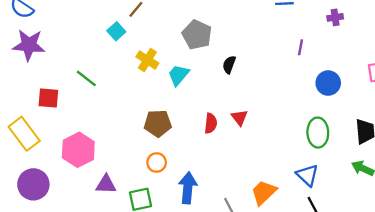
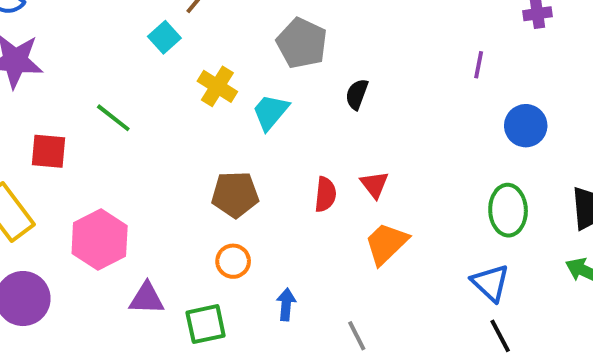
blue arrow: (188, 188) -> (286, 304), size x0.6
orange trapezoid: (264, 192) -> (386, 244), moved

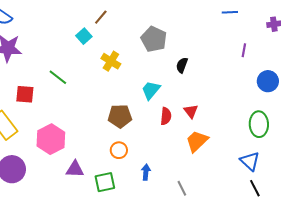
cyan trapezoid: (270, 112) -> (151, 90), moved

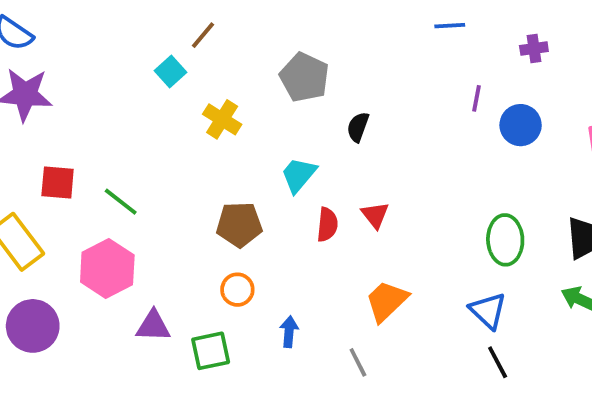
green line: (58, 77) -> (121, 202), moved
blue circle: (268, 81) -> (521, 125), moved
orange trapezoid: (197, 141) -> (387, 301), moved

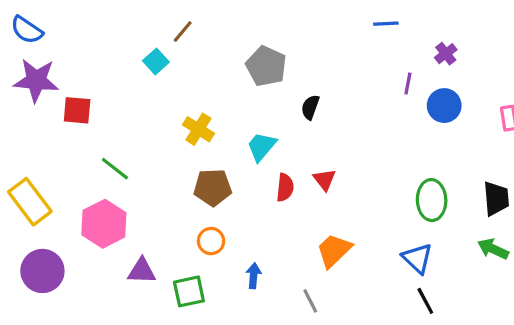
purple cross: (534, 49) -> (446, 54), moved, turned -30
yellow cross: (222, 119) -> (198, 129), moved
red square: (58, 182) -> (77, 110), moved

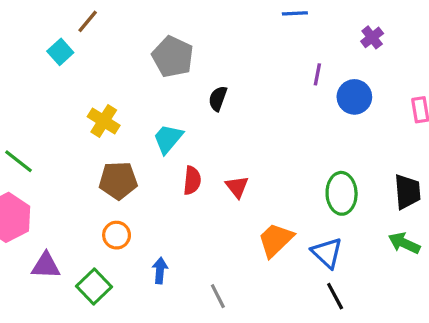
purple cross: (446, 54) -> (372, 37), moved
red triangle: (324, 180) -> (237, 187), moved
orange trapezoid: (334, 250) -> (276, 240), moved
green square: (189, 291) -> (94, 287), turned -32

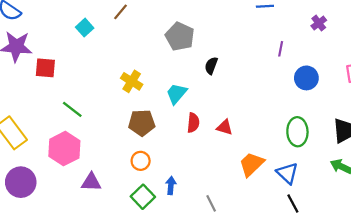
cyan square: (60, 52) -> (85, 28), moved
blue circle: (354, 97) -> (306, 78), moved
red triangle: (237, 187) -> (225, 127), turned -36
green square: (94, 287) -> (143, 197), moved

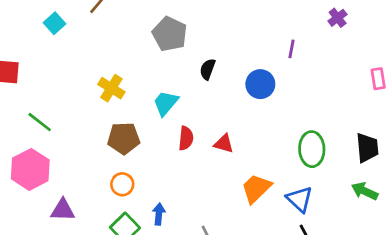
blue circle: (306, 78) -> (260, 84), moved

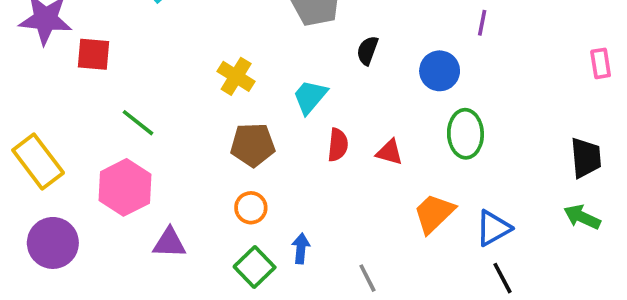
green ellipse: (312, 149) -> (465, 134), moved
blue triangle: (300, 199) -> (493, 228), turned 48

